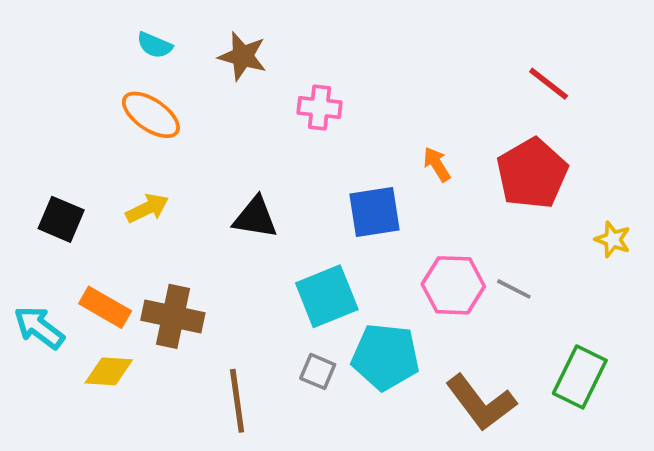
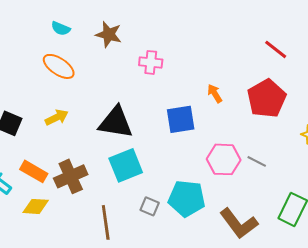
black triangle: (255, 217) -> (116, 122), size x1.4
cyan square: (327, 296) -> (126, 165), moved
brown cross: (173, 316) -> (71, 176), turned -36

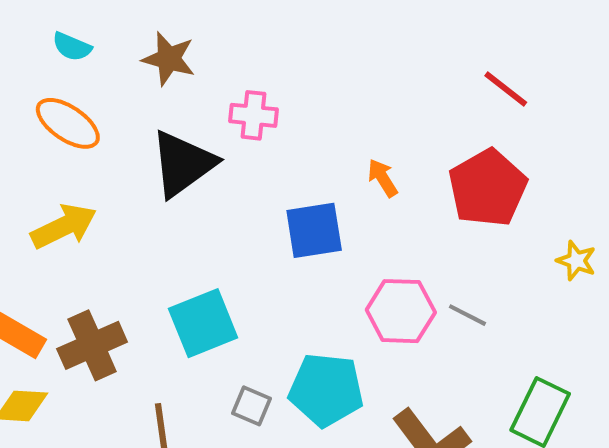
yellow arrow: (57, 117) -> (64, 226), size x1.4
black triangle: (116, 122) -> (183, 164), moved, turned -45

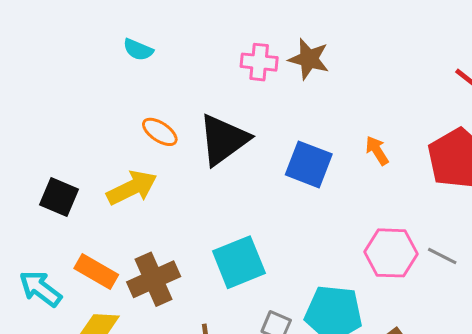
brown star: (169, 59) -> (309, 59), moved
pink cross: (253, 115) -> (259, 62), moved
orange ellipse: (68, 123) -> (160, 132), moved, size x0.7
blue square: (314, 230) -> (309, 164), moved, turned 30

